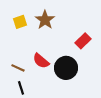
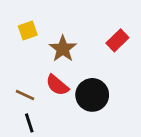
brown star: (45, 20) -> (63, 49), moved
red rectangle: (83, 41) -> (117, 40), moved

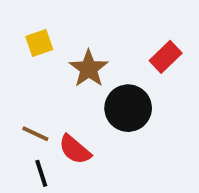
red semicircle: (57, 85) -> (75, 150), moved
black circle: (92, 95) -> (128, 108), moved

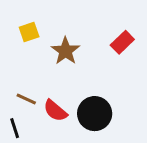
black circle: (128, 108) -> (95, 114), moved
black line: (41, 173) -> (15, 128), moved

